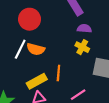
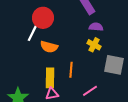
white line: (20, 49) -> (33, 32), moved
yellow rectangle: (37, 81) -> (50, 78), turned -60

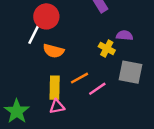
purple semicircle: (96, 27) -> (125, 35), moved
orange line: (71, 70) -> (80, 78), turned 56
pink line: (90, 91) -> (97, 89), moved

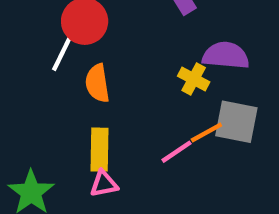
purple semicircle: (125, 35) -> (226, 55), size x1.5
orange semicircle: (53, 51) -> (97, 83), turned 66
orange line: (80, 78) -> (206, 132), moved

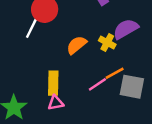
purple semicircle: (226, 55) -> (126, 29), turned -35
orange semicircle: (97, 83) -> (77, 45), moved, turned 60
gray square: (236, 122) -> (132, 87), moved

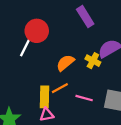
orange line: (115, 73) -> (60, 88), moved
pink line: (97, 84) -> (84, 98), turned 49

